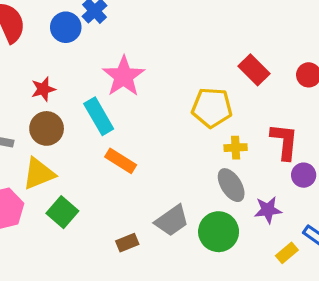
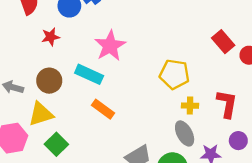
red rectangle: (254, 70) -> (223, 42), moved
red star: (43, 89) -> (50, 37), moved
cyan rectangle: (99, 116) -> (89, 74), turned -40
purple circle: (304, 175) -> (238, 141), moved

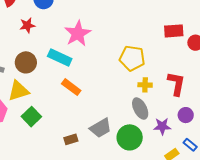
red rectangle: (223, 42) -> (174, 31), turned -54

